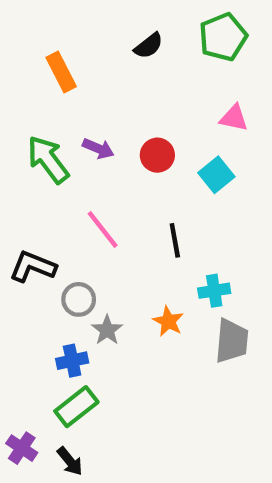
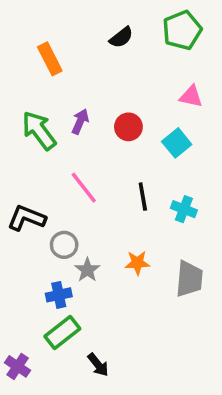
purple arrow: (98, 149) -> (80, 121), turned -90
cyan cross: (214, 291) -> (184, 209), moved, turned 30
orange star: (168, 321) -> (137, 263), turned -30
black arrow: (70, 461) -> (98, 365), moved

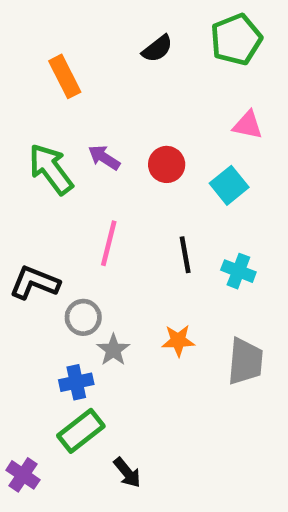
purple arrow: (80, 121) -> (104, 158), turned -80
pink line: (84, 188) -> (109, 243), turned 52

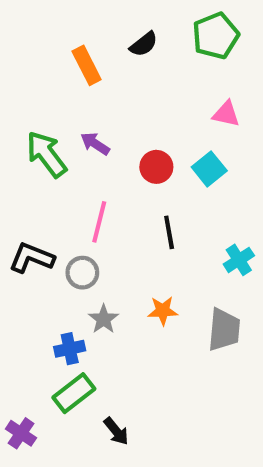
orange rectangle: (65, 76) -> (87, 65), moved
red circle: (167, 164) -> (156, 167), moved
cyan cross: (238, 271) -> (239, 260), moved, turned 36
gray circle: (83, 317) -> (82, 273), moved

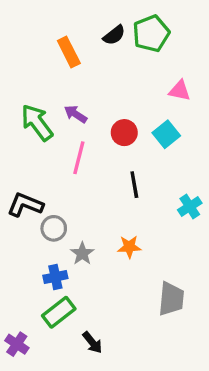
green pentagon: (216, 36) -> (151, 34), moved
pink line: (99, 222) -> (79, 158), moved
gray circle: (82, 273) -> (54, 228), moved
gray trapezoid: (224, 330) -> (171, 299), moved

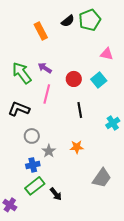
black L-shape: (25, 205) -> (19, 109), moved
gray trapezoid: (171, 299) -> (102, 178), turned 30
black arrow: (92, 342) -> (56, 194), moved

